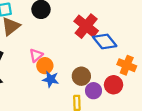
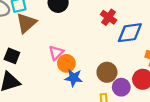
red cross: (86, 26) -> (109, 17), size x0.6
blue diamond: (105, 41) -> (130, 33), turned -55

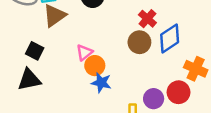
blue diamond: (130, 33) -> (170, 38), turned -32
brown circle: (107, 72) -> (139, 42), moved

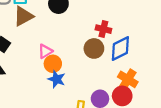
red cross: (147, 19) -> (103, 29), turned -35
orange cross: (196, 69) -> (128, 79), moved

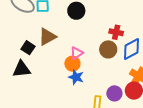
brown triangle: (23, 16) -> (47, 37), moved
pink triangle: (45, 51) -> (77, 53), moved

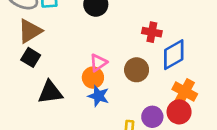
brown triangle: (47, 37) -> (30, 31), moved
brown circle: (108, 49) -> (137, 70), moved
black triangle: (22, 69) -> (50, 92), moved

